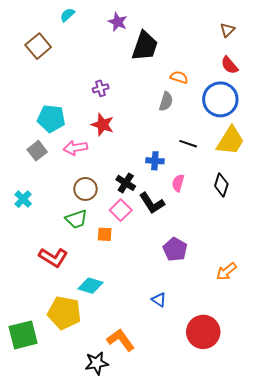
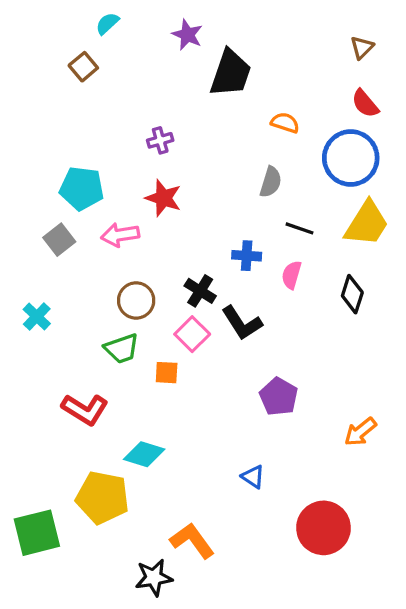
brown square: (38, 46) -> (83, 67), moved, size x0.7
gray semicircle: (166, 101) -> (271, 182), moved
pink semicircle: (178, 183) -> (291, 275), moved

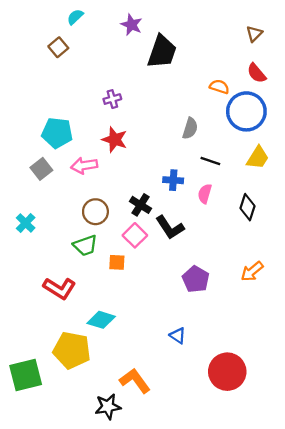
orange semicircle: (285, 123) -> (219, 87), moved
yellow trapezoid: (367, 224) -> (258, 158), size x0.7
orange arrow: (360, 432) -> (252, 271), moved

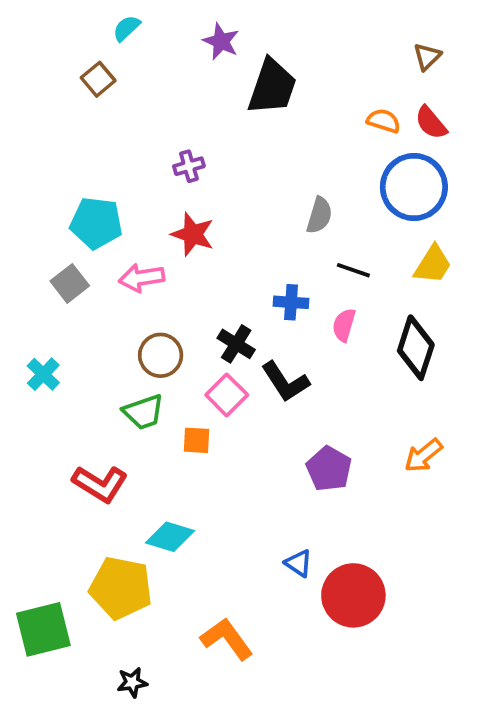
orange semicircle: (219, 87) -> (384, 121), moved
black diamond: (248, 207) -> (416, 348), size x1.4
red circle: (227, 372) -> (353, 595), moved
black star: (108, 407) -> (132, 682), moved, size x0.7

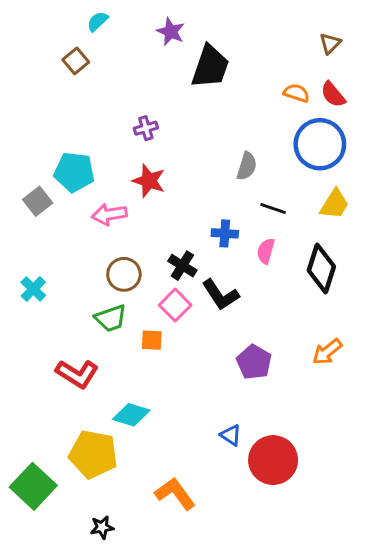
gray square: (70, 283) -> (38, 201), moved
green square: (43, 629) -> (33, 486), turned -33

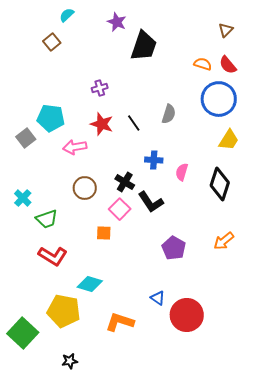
black line: (273, 209) -> (134, 123), moved, turned 36
green trapezoid: (111, 318) -> (47, 219), moved
orange L-shape: (175, 494) -> (120, 322), moved, turned -36

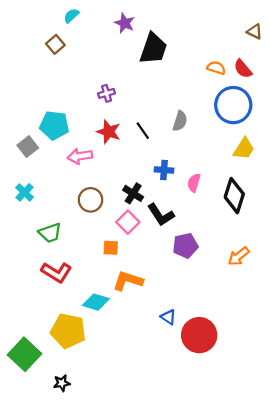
brown triangle: (226, 30) -> (255, 32), moved, turned -49
cyan cross: (23, 198) -> (24, 192), moved
purple pentagon: (174, 248) -> (185, 246), moved, turned 30
orange L-shape: (120, 322) -> (128, 281), moved
black star: (70, 361) -> (62, 383), moved

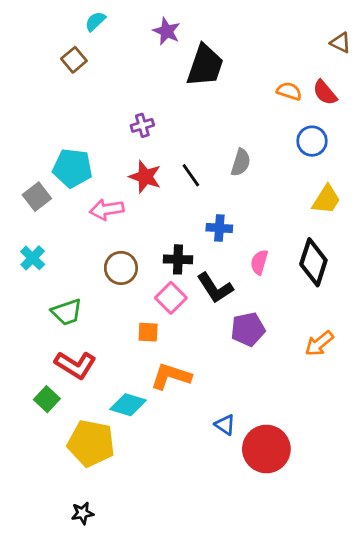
blue circle: (233, 105) -> (312, 141), size x0.6
pink semicircle: (194, 183) -> (259, 262), moved
black cross: (133, 193) -> (178, 259), turned -30
green square: (24, 354) -> (47, 399), moved, size x0.6

